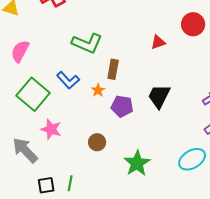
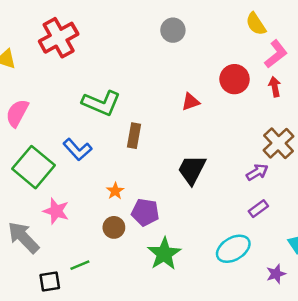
orange star: (98, 90) -> (115, 191), moved
purple pentagon: (122, 106) -> (145, 212), moved
green line: (70, 183) -> (80, 265), moved, turned 56

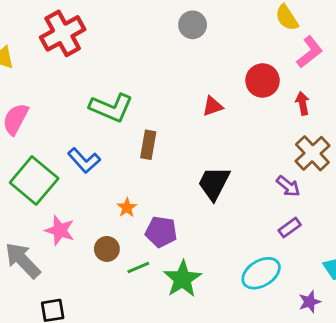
red arrow: (275, 87) -> (302, 103), moved
purple arrow: (257, 172) -> (288, 186), turned 70
brown circle: (114, 227) -> (107, 249), moved
green line: (80, 265) -> (138, 268), moved

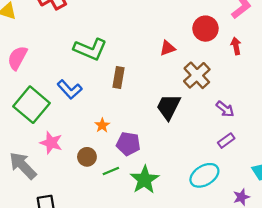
brown cross: (312, 153) -> (197, 75), moved

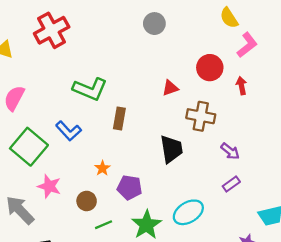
brown cross: (197, 75) -> (201, 116), turned -36
black trapezoid: (169, 107) -> (171, 149), turned 144
green line: (111, 171) -> (104, 225), moved
cyan ellipse: (204, 175) -> (188, 212), moved

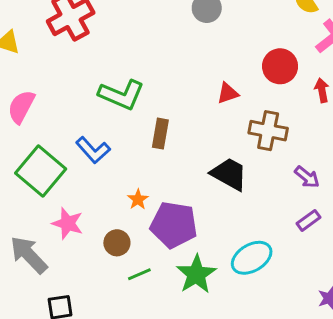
black trapezoid: (171, 149) -> (229, 174), turned -52
purple pentagon: (130, 187) -> (174, 225), size x1.4

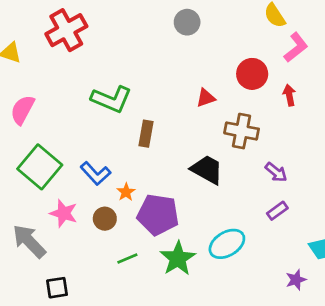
blue L-shape: (93, 150) -> (95, 173), moved
brown circle: (117, 243) -> (105, 219), moved

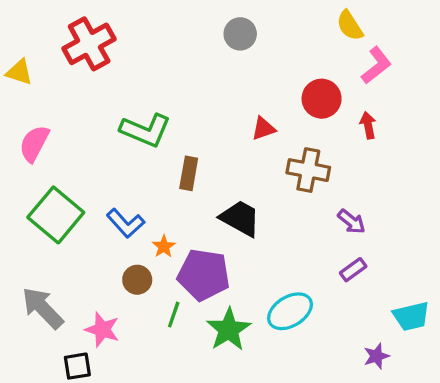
black trapezoid: (207, 170) -> (240, 218), moved
pink star: (64, 213) -> (102, 330), moved
green line: (127, 258) -> (174, 315), moved, turned -48

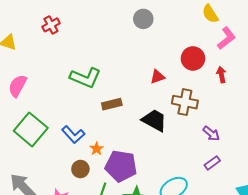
red cross: (89, 44) -> (51, 25), size x0.6
brown rectangle: (189, 173) -> (112, 104), turned 66
black trapezoid: (240, 218) -> (154, 120), moved

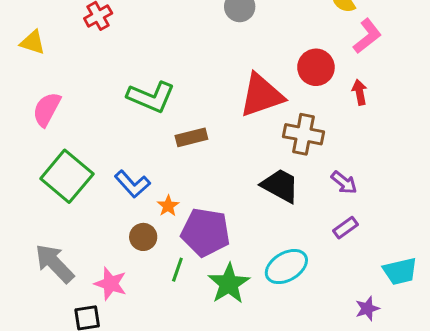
red triangle: (157, 77) -> (261, 95), size x2.0
black trapezoid: (154, 120) -> (280, 186), moved

